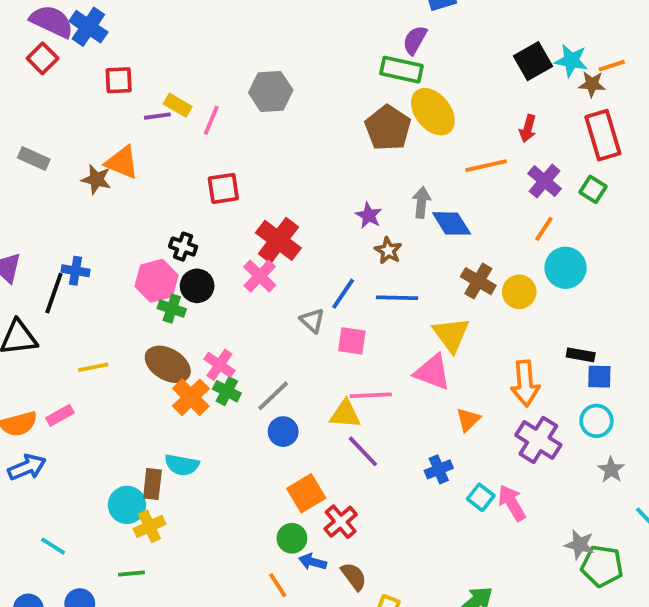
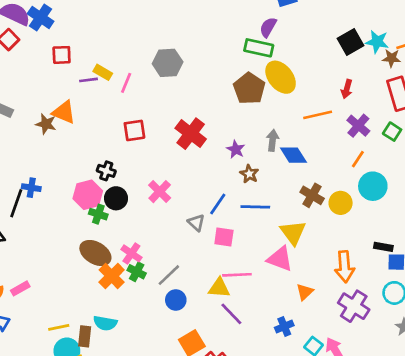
red cross: (278, 240) -> (191, 134), moved
yellow line: (93, 367) -> (59, 327), moved

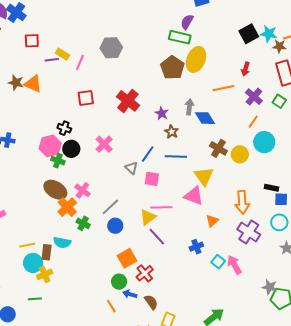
yellow ellipse: (281, 77) -> (196, 59), turned 60
brown star: (46, 124) -> (16, 83), moved
green cross: (137, 272) -> (83, 223), moved
yellow triangle: (219, 288) -> (148, 217), turned -42

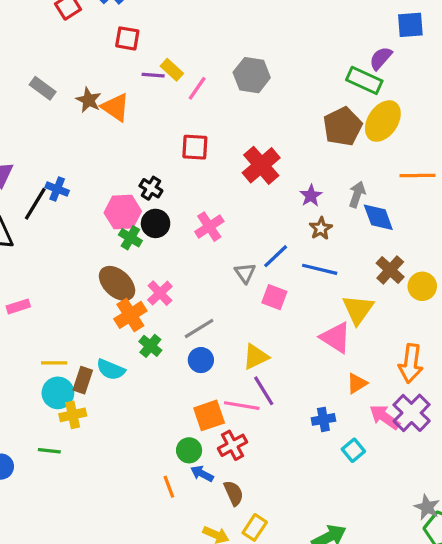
pink line: (161, 207) -> (242, 406), moved
pink arrow: (234, 265) -> (385, 417), moved, turned -36

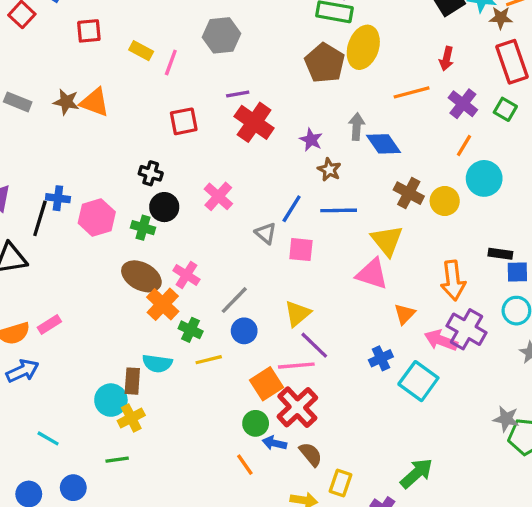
purple line: (153, 75) -> (238, 94), moved
pink hexagon: (123, 212) -> (97, 217), moved
yellow line: (54, 363) -> (209, 360), moved
red cross: (233, 445) -> (297, 407), size x1.4
cyan square: (353, 450) -> (418, 381), size x1.6

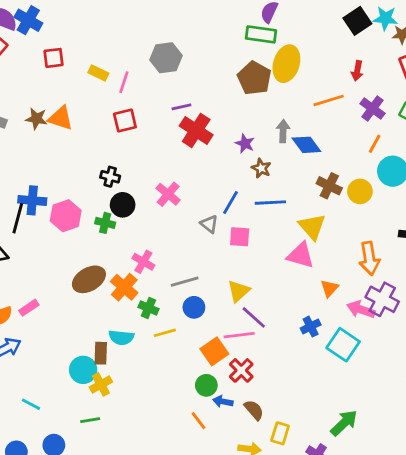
red square: (184, 121) -> (125, 120), moved
blue cross: (58, 198) -> (32, 200), size x1.4
brown ellipse: (141, 276) -> (89, 279), moved, turned -56
gray line: (234, 300) -> (185, 282), turned 32
red cross: (297, 407) -> (241, 370), size x0.7

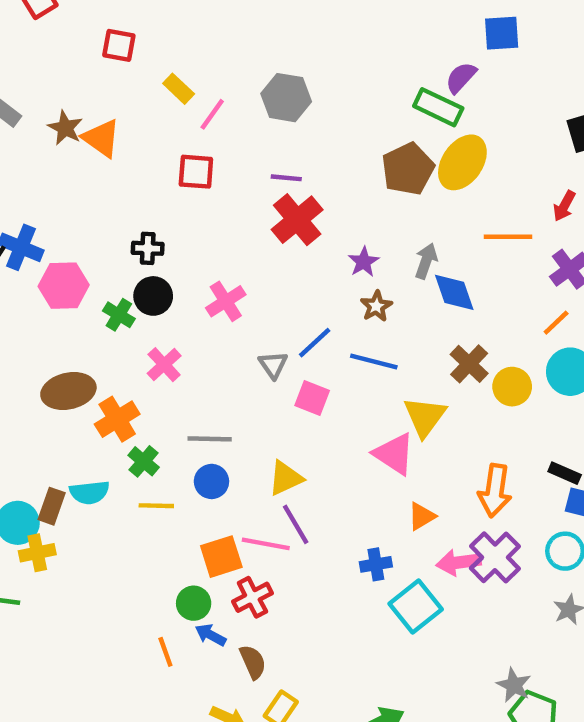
black cross: (110, 177) -> (148, 248), turned -30
pink cross: (143, 262) -> (164, 365), moved
pink arrow: (361, 309) -> (459, 562), turned -44
cyan semicircle: (121, 337) -> (89, 492), turned -30

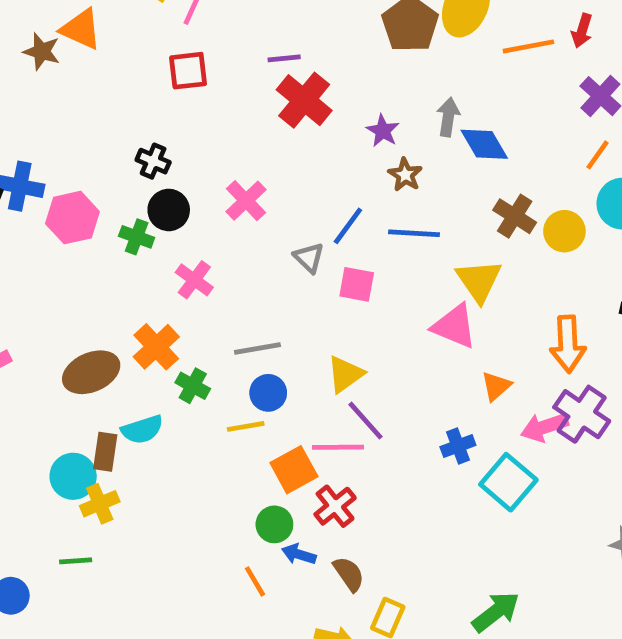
orange triangle: (101, 138) -> (81, 29), moved
orange line: (508, 237) -> (528, 46), moved
black cross: (148, 248) -> (153, 161), turned 32
brown ellipse: (68, 391) -> (91, 372), moved
yellow line: (156, 506) -> (246, 426), moved

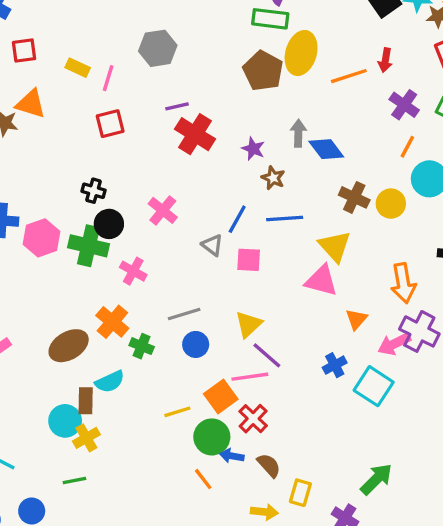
green cross: (137, 237) -> (89, 246), size x1.6
yellow line: (246, 426) -> (177, 412), moved
green circle: (274, 524) -> (212, 437), size x1.4

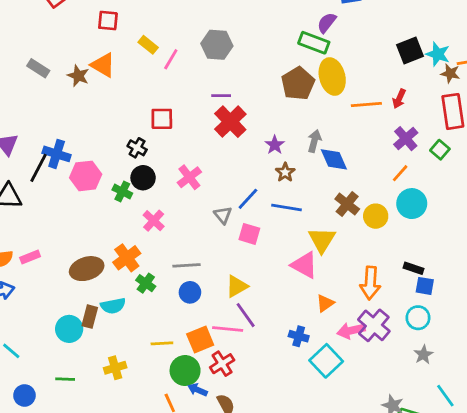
yellow ellipse: (301, 53) -> (332, 76), turned -44
red square: (110, 124) -> (162, 119), moved
green cross: (89, 246) -> (122, 191), size x0.6
blue cross: (335, 365) -> (299, 336), turned 30
yellow cross: (86, 438) -> (115, 368), moved

